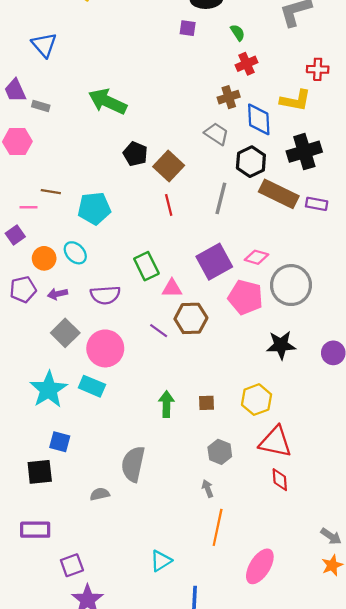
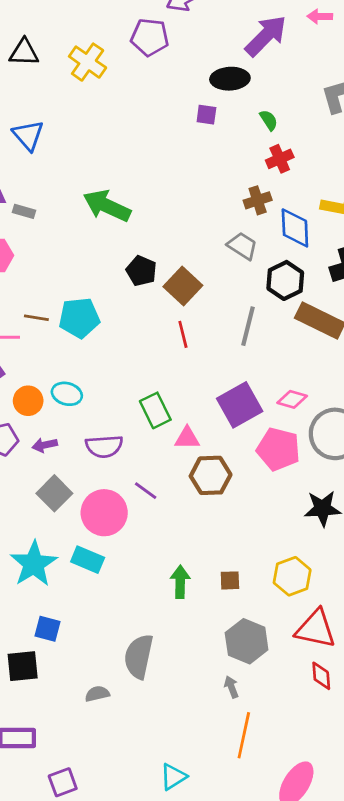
cyan pentagon: (94, 208) -> (79, 318), moved
cyan ellipse: (75, 253) -> (67, 394), turned -30
purple line: (159, 331) -> (146, 491), moved
gray hexagon: (220, 452) -> (247, 641), size x1.4

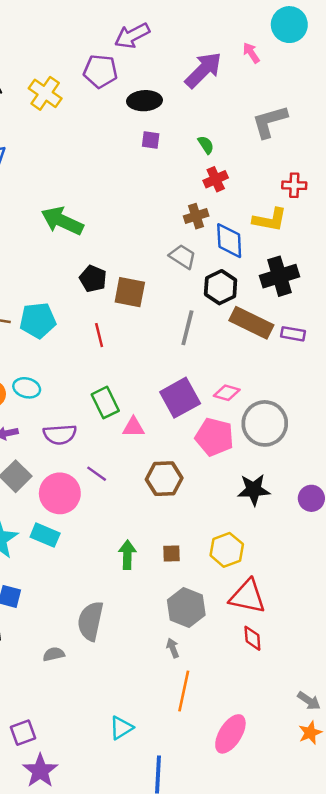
pink arrow: (320, 16) -> (251, 53), turned 55
black ellipse: (230, 79) -> (144, 101), moved
brown square: (183, 286) -> (130, 292), turned -32
red line: (183, 334) -> (99, 335), moved
brown hexagon: (211, 475) -> (164, 479), moved

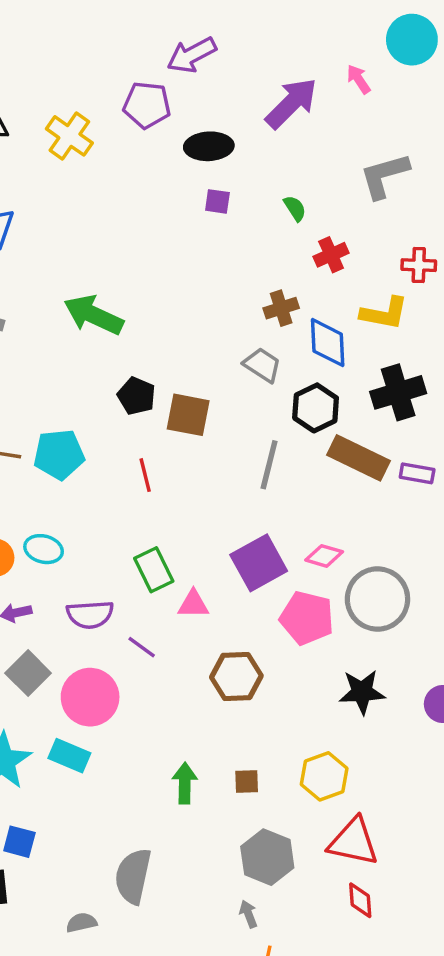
red cross: (216, 179) -> (331, 255), moved
purple line: (97, 474) -> (142, 647), moved

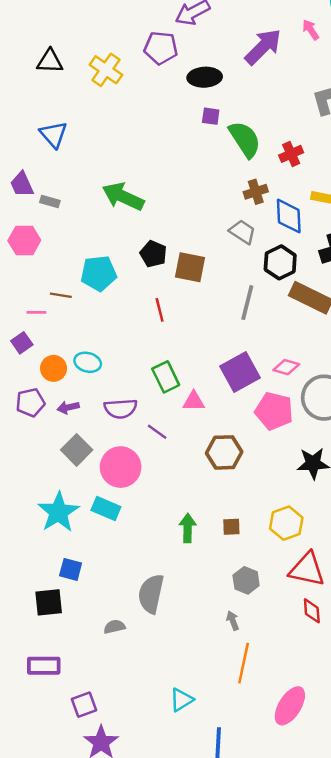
green semicircle: (295, 208) -> (245, 139), moved, size x2.0
cyan pentagon: (59, 454) -> (99, 273), moved
gray hexagon: (267, 857) -> (246, 580), size x0.7

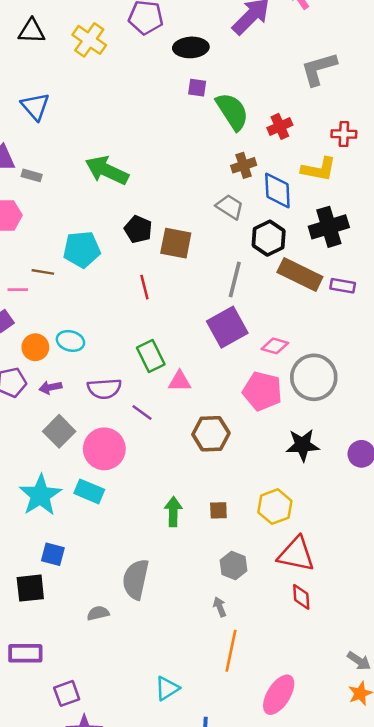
purple square: (240, 372) -> (227, 327), moved

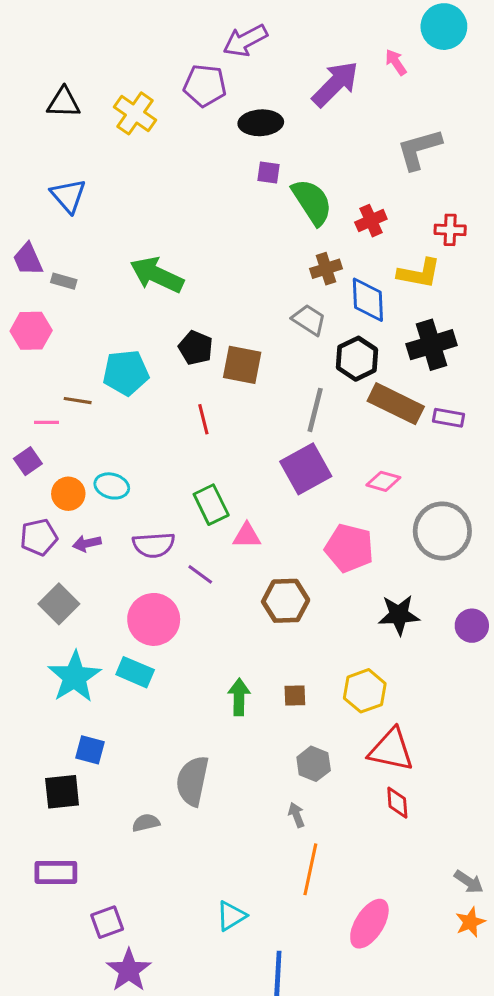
pink diamond: (275, 346) -> (383, 481), moved
gray circle: (314, 377) -> (442, 531), moved
gray square: (59, 431) -> (59, 604), moved

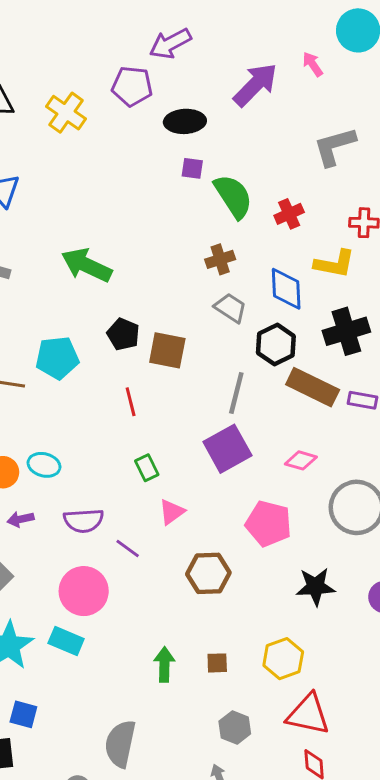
brown cross: (326, 269) -> (220, 259), moved
green rectangle: (211, 505) -> (147, 468), moved, size x0.7
pink triangle: (247, 536) -> (172, 512), turned -36

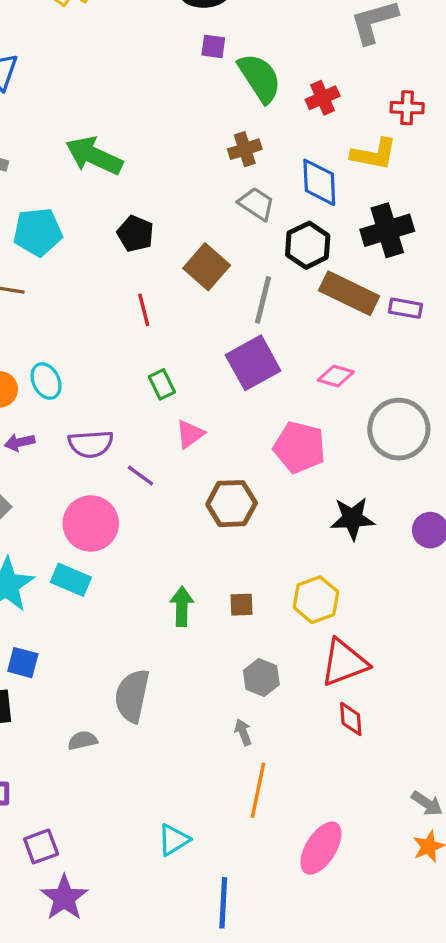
brown square: (167, 350) -> (207, 267), moved, turned 30
cyan pentagon: (57, 358) -> (38, 232), moved
cyan ellipse: (44, 465) -> (46, 381), turned 48
red triangle: (308, 714) -> (344, 663), turned -33

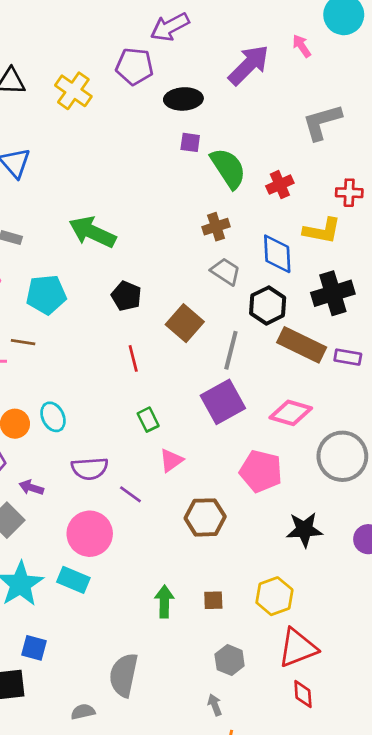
pink diamond: (336, 376) -> (291, 413), size x1.4
purple arrow: (20, 442) -> (31, 488), moved, turned 30

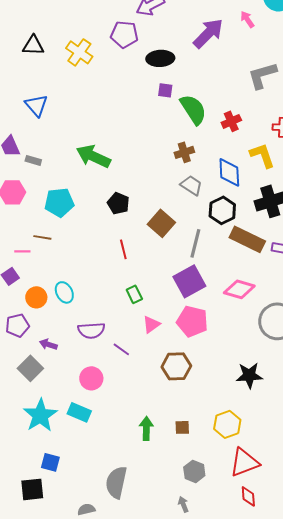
yellow L-shape: (322, 231) -> (262, 155), turned -120
pink pentagon: (261, 471) -> (192, 321), moved
pink circle: (90, 534) -> (91, 378), size x0.7

